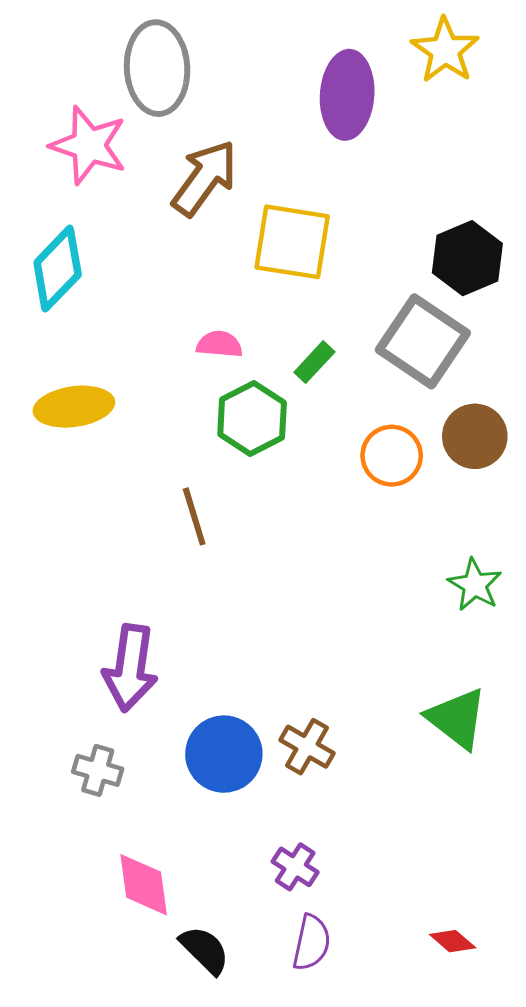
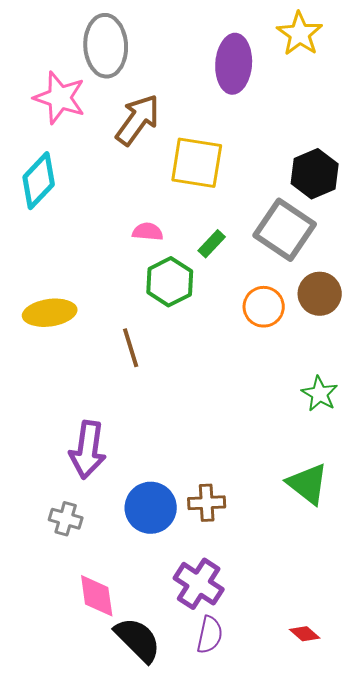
yellow ellipse: (74, 407) -> (50, 313), moved
brown cross: (307, 747) -> (207, 503), turned -33
purple cross: (295, 867) -> (199, 584), size x1.6
black semicircle: (205, 950) -> (138, 640), size x1.4

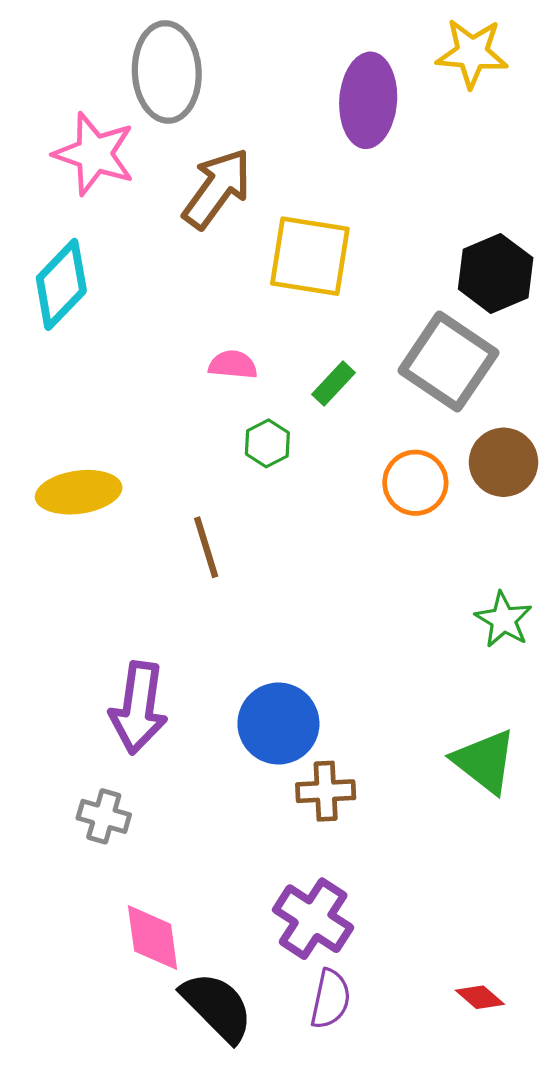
yellow star: (300, 34) -> (472, 53), turned -30
green hexagon: (170, 282) -> (267, 443), size x0.6
blue circle: (151, 508) -> (278, 724), moved

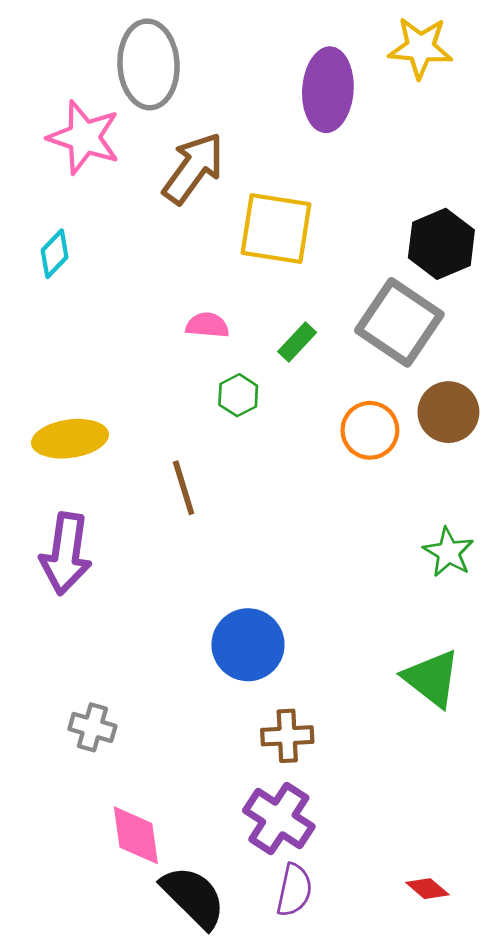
cyan diamond: (61, 284) -> (55, 254), size x0.6
purple arrow: (138, 708) -> (66, 554), moved
brown cross: (326, 791) -> (287, 736), moved

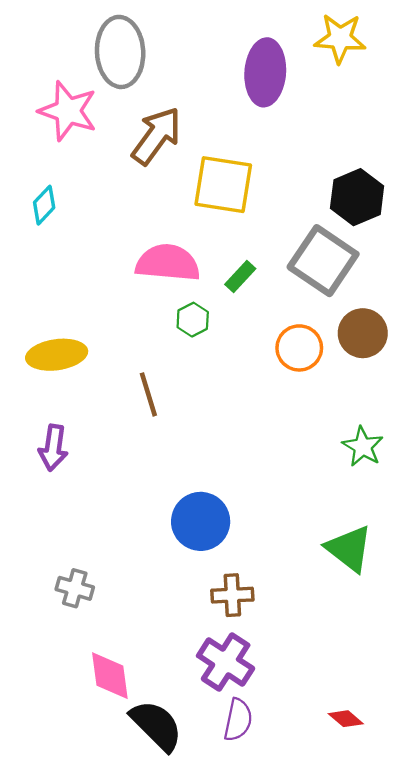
pink semicircle: (207, 325) -> (168, 263), size x1.8
purple arrow: (66, 554) -> (53, 448), size x0.7

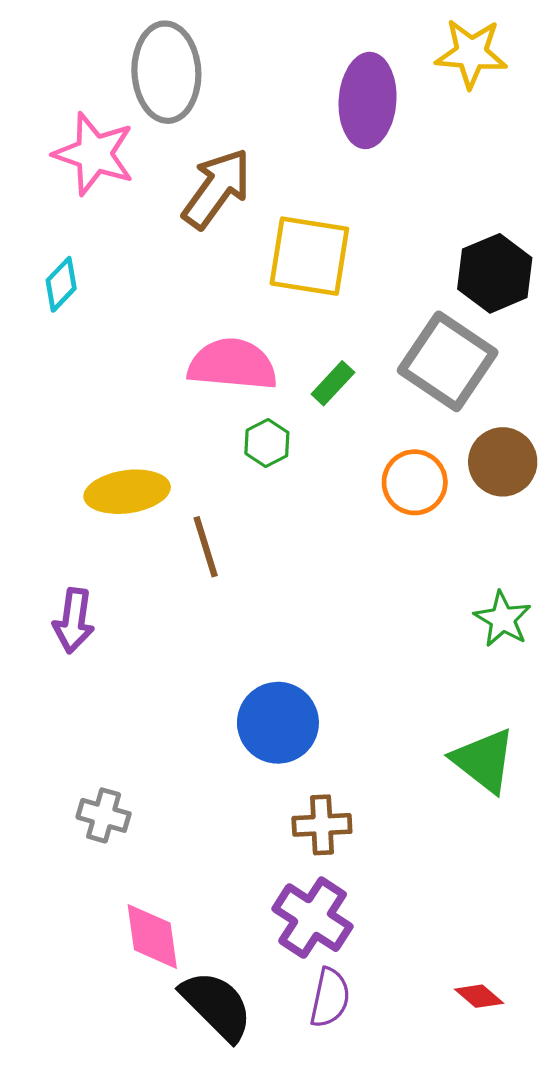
yellow ellipse: (57, 355) -> (127, 492), moved

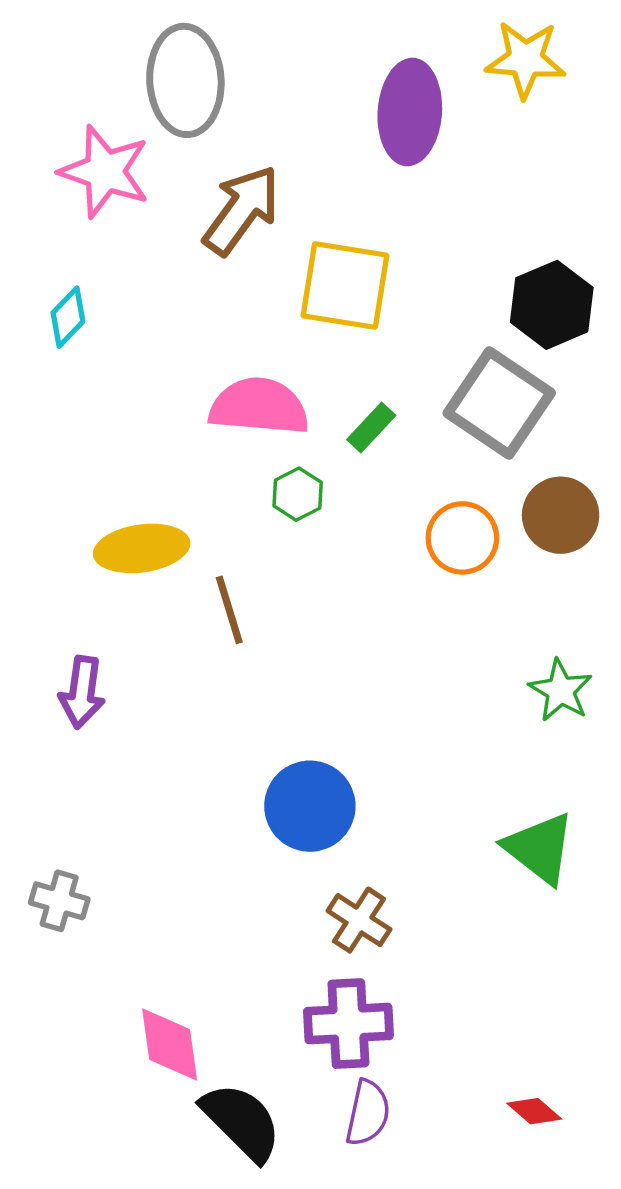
gray cross: (104, 815) -> (59, 901), moved
brown cross: (322, 825) -> (359, 920), turned 36
purple cross: (313, 918) -> (348, 1024), turned -36

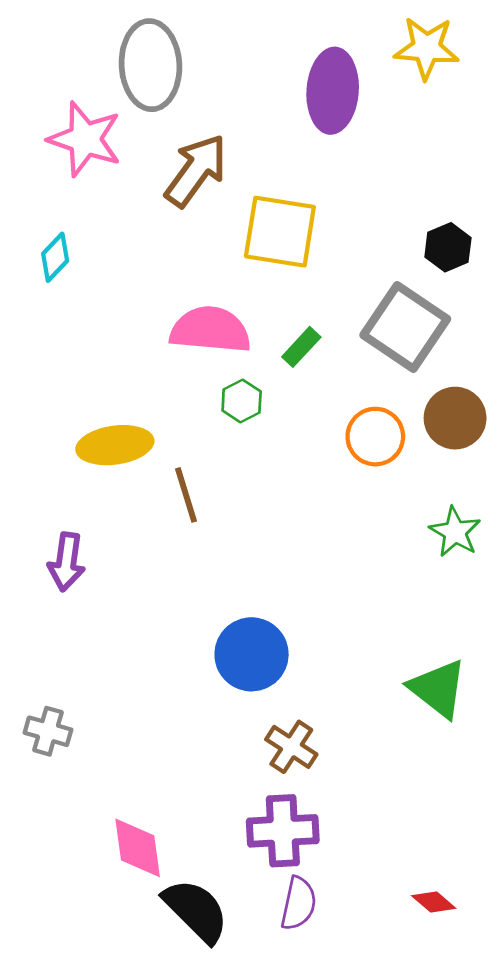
black hexagon: (552, 305) -> (448, 247), size x0.7
green star: (561, 690) -> (455, 532), moved

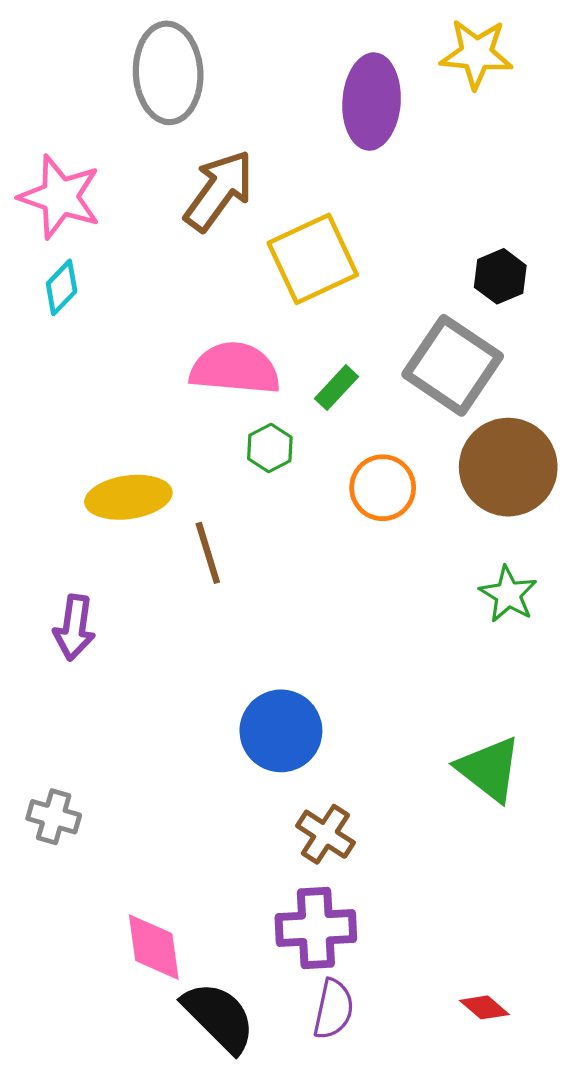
pink star: (85, 139) -> (60, 197), moved
yellow square: (280, 232) -> (313, 259), turned -34
brown circle: (455, 418) -> (508, 467), size x1.4
orange circle: (375, 437) -> (383, 488), moved

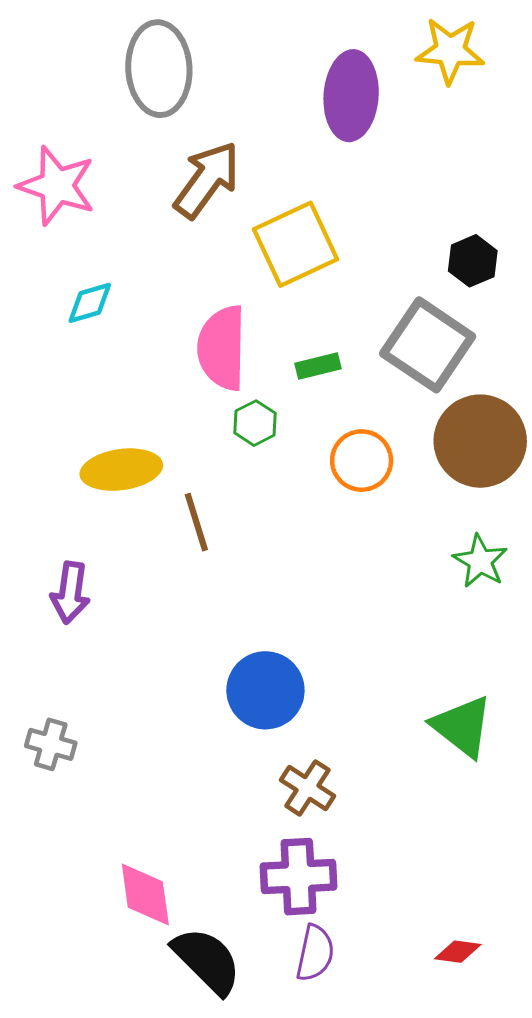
cyan diamond: (62, 287) -> (90, 303), moved, turned 30
pink semicircle: (235, 369) -> (222, 348), turned -94
green rectangle: (337, 388) -> (318, 366), turned 33
gray cross: (54, 817) -> (51, 744), moved
red diamond: (484, 1007) -> (458, 952), turned -33

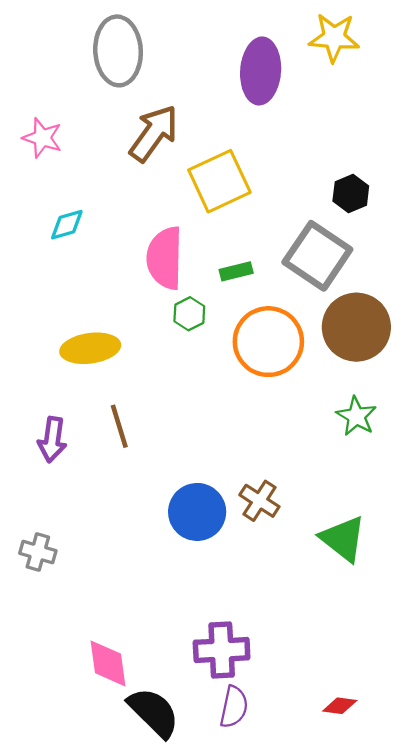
pink star: (57, 186) -> (42, 138), size x0.7
orange circle: (362, 461) -> (268, 342), size x1.5
brown line: (196, 522) -> (119, 426), moved
brown cross: (308, 788) -> (259, 501), moved

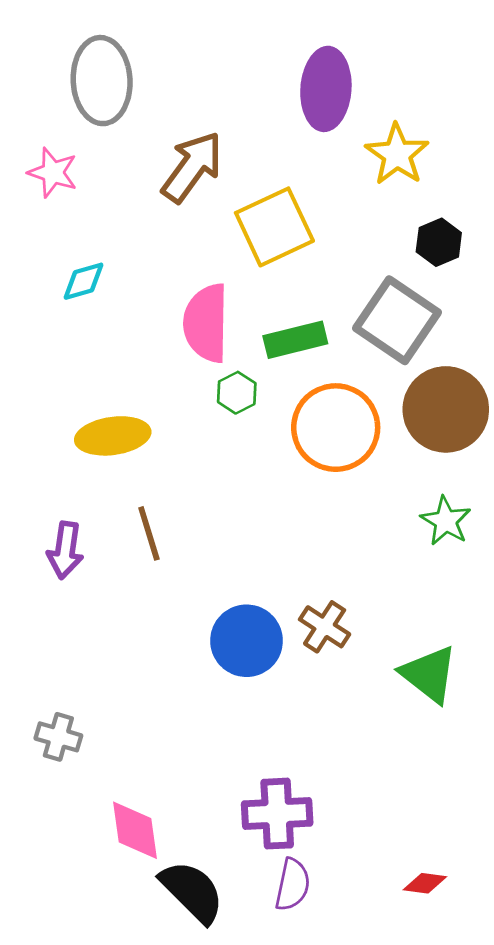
yellow star: (334, 38) -> (397, 154), moved, turned 30
gray ellipse: (118, 51) -> (102, 81), moved
green rectangle: (236, 271) -> (295, 340), size x1.5
gray cross: (38, 552) -> (58, 737), moved

